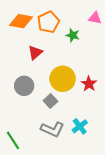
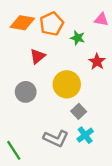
red star: (89, 84) -> (97, 62), moved
gray square: (50, 101) -> (79, 111), moved

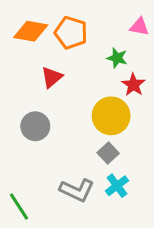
orange pentagon: (52, 24) -> (71, 33), turned -30
green star: (78, 38) -> (117, 58), moved
yellow circle: (67, 84) -> (111, 116), moved

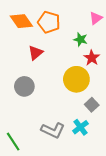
pink triangle: (139, 27) -> (96, 18), turned -48
orange diamond: (31, 31) -> (21, 21), turned 45
gray square: (108, 153) -> (92, 105), moved

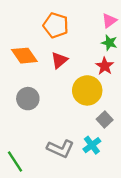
orange diamond: (21, 21) -> (24, 56), moved
green star: (80, 39) -> (109, 43), moved
red triangle: (36, 53) -> (59, 60), moved

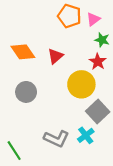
pink triangle: (109, 21) -> (93, 19), moved
orange pentagon: (56, 25) -> (69, 16), moved
gray square: (105, 120) -> (98, 111), size x1.5

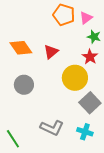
cyan cross: (86, 135) -> (85, 132), moved, turned -35

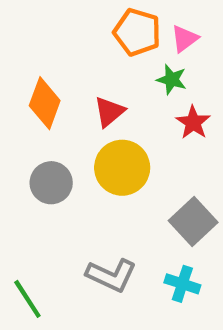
green star: (94, 37) -> (172, 79), moved
orange diamond: (21, 48) -> (45, 103), turned 55
yellow circle: (75, 78) -> (122, 168), moved

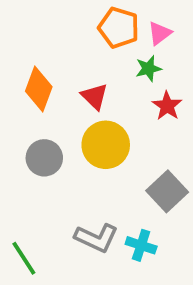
green star: (172, 79) -> (148, 69), turned -30
red triangle: (109, 112) -> (95, 96), turned -36
cyan cross: (182, 284) -> (141, 245), moved

